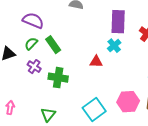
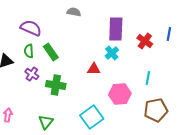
green semicircle: (31, 44) -> (29, 51), turned -48
pink hexagon: (128, 102) -> (120, 94), moved

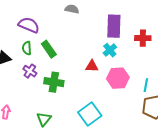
red cross: (145, 41) -> (143, 38), turned -35
cyan line: (148, 78) -> (146, 85), moved
pink hexagon: (120, 94) -> (118, 78), moved

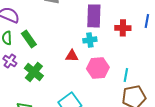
cyan cross: (110, 50) -> (90, 40), turned 32
green cross: (54, 82) -> (34, 72), turned 30

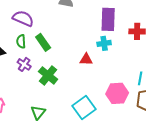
pink hexagon: (98, 68) -> (117, 93), moved

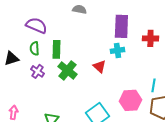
green rectangle: (43, 42) -> (56, 49), turned 36
red triangle: (86, 59) -> (99, 66), turned 40
green cross: (48, 75) -> (67, 70), moved

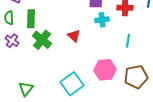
cyan cross: (117, 50) -> (102, 20), moved
cyan line: (153, 85) -> (128, 41), moved

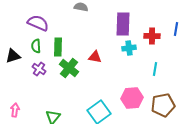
red triangle: (74, 36) -> (95, 57), moved, turned -32

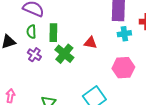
pink hexagon: (132, 98) -> (123, 68), moved

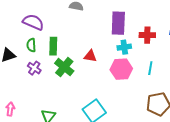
pink hexagon: (123, 68) -> (121, 69), moved

